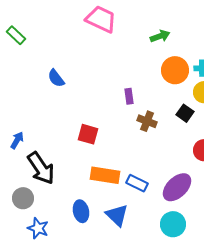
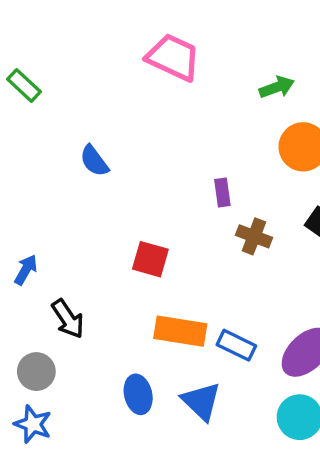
black arrow: (41, 168) -> (68, 319), size x0.7
blue star: (38, 228) -> (33, 424), moved

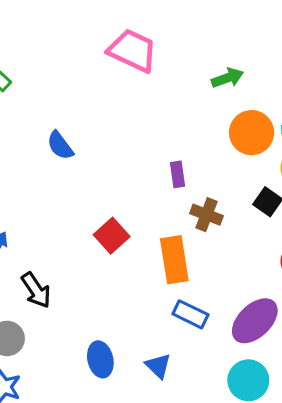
red square: (150, 259) -> (112, 236), turned 32
orange rectangle: (180, 331) -> (174, 260), moved, turned 72
blue triangle: (201, 401) -> (158, 366), size x0.7

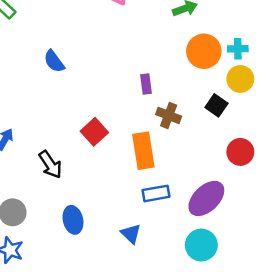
black arrow: (36, 290) -> (50, 165), moved
blue rectangle: (190, 314) -> (156, 193), turned -36
blue ellipse: (100, 359) -> (73, 220), moved

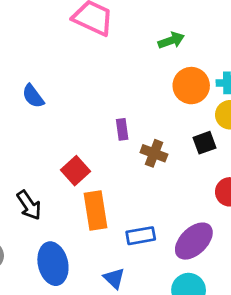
purple rectangle: (146, 84) -> (122, 129), moved
black square: (216, 105) -> (204, 143), turned 35
orange rectangle: (143, 151) -> (96, 210), moved
blue ellipse: (73, 220) -> (53, 264), size x1.4

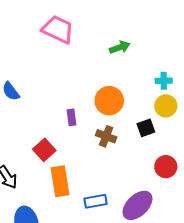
orange circle: (191, 86) -> (109, 101), moved
purple rectangle: (122, 129) -> (72, 117), moved

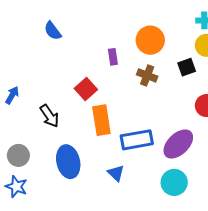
blue rectangle: (96, 201) -> (137, 140), size x1.4

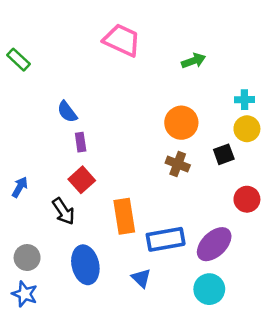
purple rectangle: (113, 57) -> (81, 142), moved
red square: (86, 89) -> (82, 180), moved

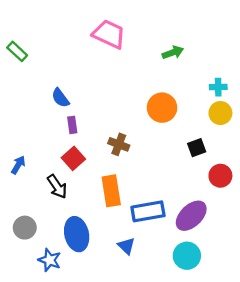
black square: (224, 154) -> (197, 148), moved
brown cross: (178, 164) -> (119, 144), moved
blue star: (25, 294) -> (50, 260), moved

